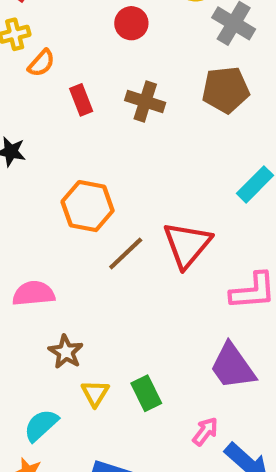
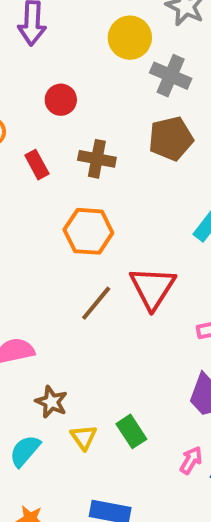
red circle: (131, 23) -> (61, 100), moved
orange hexagon: (88, 206) -> (88, 231), moved
cyan semicircle: (41, 425) -> (25, 451), moved

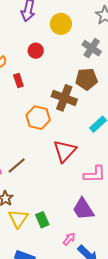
yellow circle: (130, 38) -> (61, 24), moved
brown cross: (97, 159) -> (64, 98), moved, size x1.4
brown line: (96, 303) -> (17, 165), moved
yellow triangle: (84, 437) -> (18, 219), size x1.5

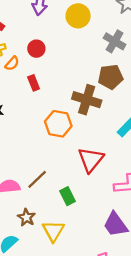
red circle: (36, 51) -> (36, 49), moved
yellow triangle: (18, 219) -> (53, 231), moved
green rectangle: (42, 220) -> (67, 196), moved

